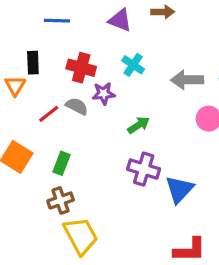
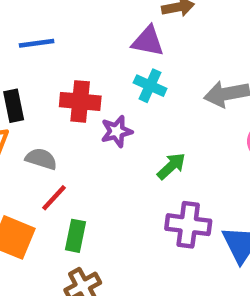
purple triangle: (120, 20) -> (148, 41), moved
gray semicircle: (77, 106) -> (41, 159), moved
red line: (49, 114) -> (54, 198), moved

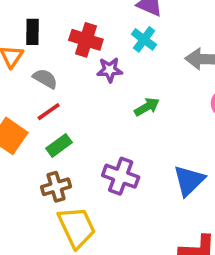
purple cross: (188, 225) -> (121, 176), moved
green rectangle: (76, 236) -> (59, 145), turned 30

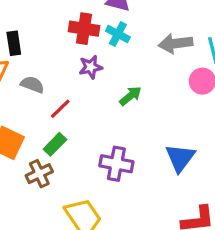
red cross: (86, 40) -> (84, 29), moved
red line: (49, 112) -> (60, 109), moved
brown cross: (56, 187) -> (39, 174), moved

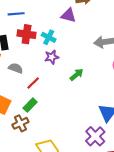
red cross: (84, 29) -> (27, 34), moved
cyan cross: (118, 34) -> (49, 37), moved
purple cross: (116, 164) -> (95, 136), moved, turned 36

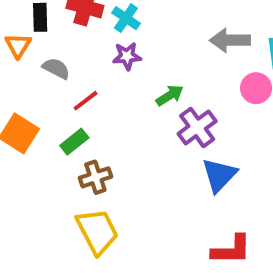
brown cross: (20, 123) -> (95, 177), moved
purple cross: (95, 136) -> (197, 127), moved

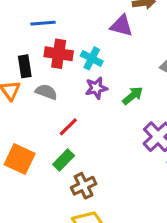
gray semicircle: (56, 68) -> (46, 92), moved
green arrow: (170, 95) -> (133, 96), moved

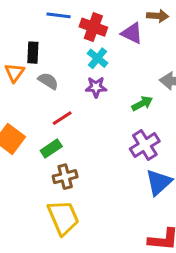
red cross: (59, 54) -> (93, 27), moved
green arrow: (133, 96) -> (142, 103), moved

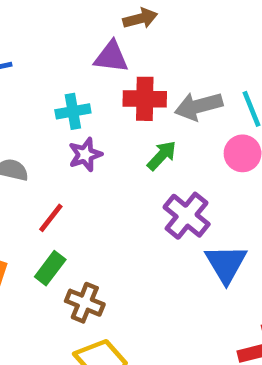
red cross: (93, 27) -> (145, 99), moved
cyan cross: (98, 58) -> (73, 111), turned -30
brown cross: (65, 177) -> (85, 303), turned -35

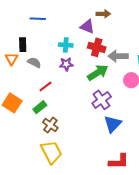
green arrow: (162, 156) -> (98, 73), size x1.5

